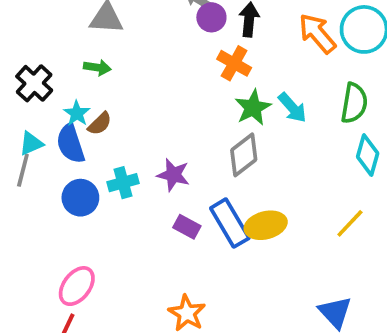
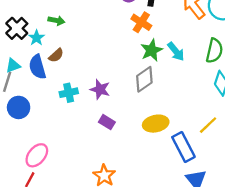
cyan star: (77, 113) -> (36, 38), moved
blue circle: (80, 198) -> (19, 107), moved
blue rectangle: (230, 223) -> (183, 147), moved

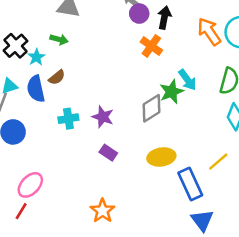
green star: (152, 50) -> (172, 92), moved

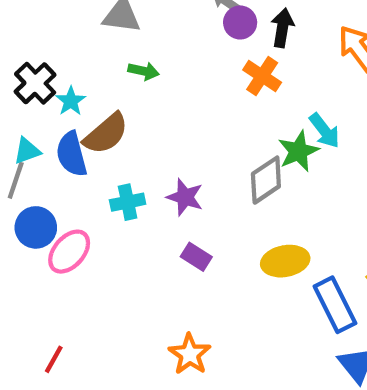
green arrow: (59, 39) -> (144, 71), moved
brown semicircle: (57, 77) -> (106, 134), size x1.6
pink ellipse: (30, 185) -> (69, 252), moved

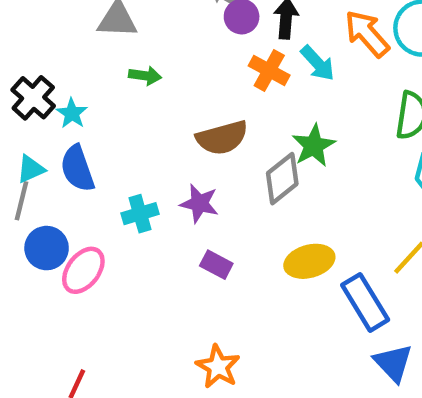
cyan arrow: (324, 131) -> (318, 63), moved
brown semicircle: (106, 134) -> (222, 138), moved, turned 30

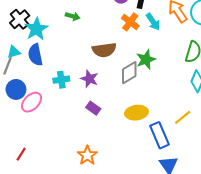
cyan star: (72, 113) -> (36, 29), size x1.6

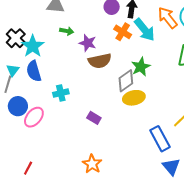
cyan arrow: (153, 22) -> (145, 30), size x1.4
cyan triangle: (14, 52) -> (13, 70), turned -32
purple star: (89, 79) -> (88, 43), moved
yellow ellipse: (136, 113) -> (134, 98), moved

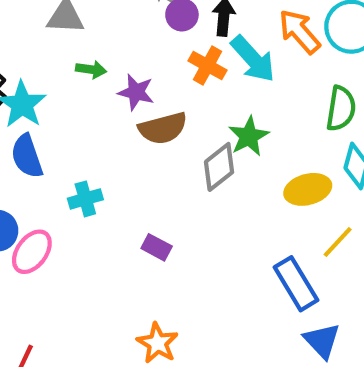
yellow ellipse: (134, 98) -> (308, 189), moved

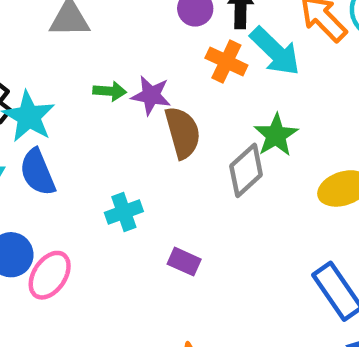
green arrow: (91, 70) -> (110, 91), moved
brown semicircle: (163, 128) -> (183, 132), turned -87
cyan cross: (85, 199) -> (124, 212), moved

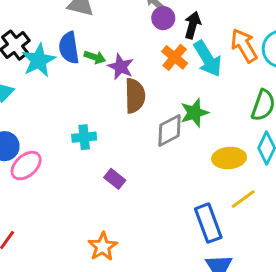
blue semicircle: (38, 172) -> (69, 48), moved

